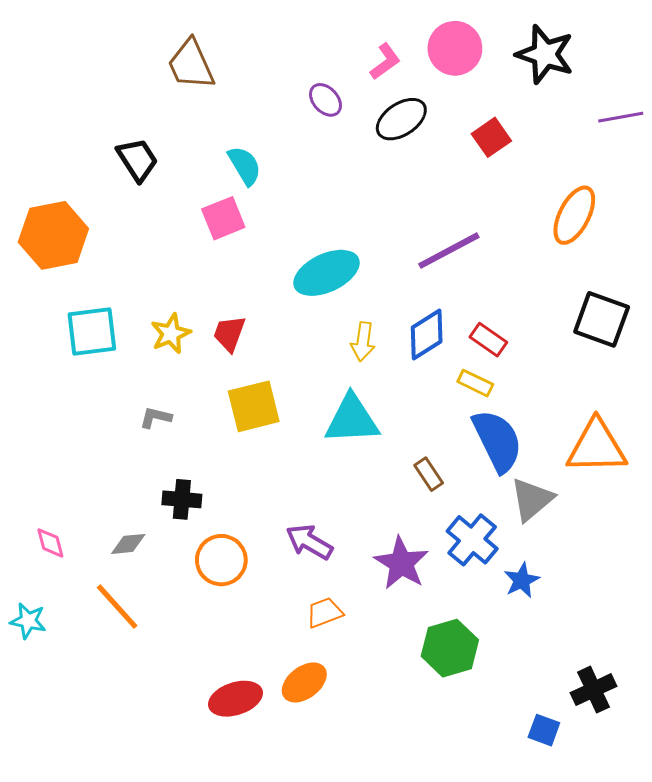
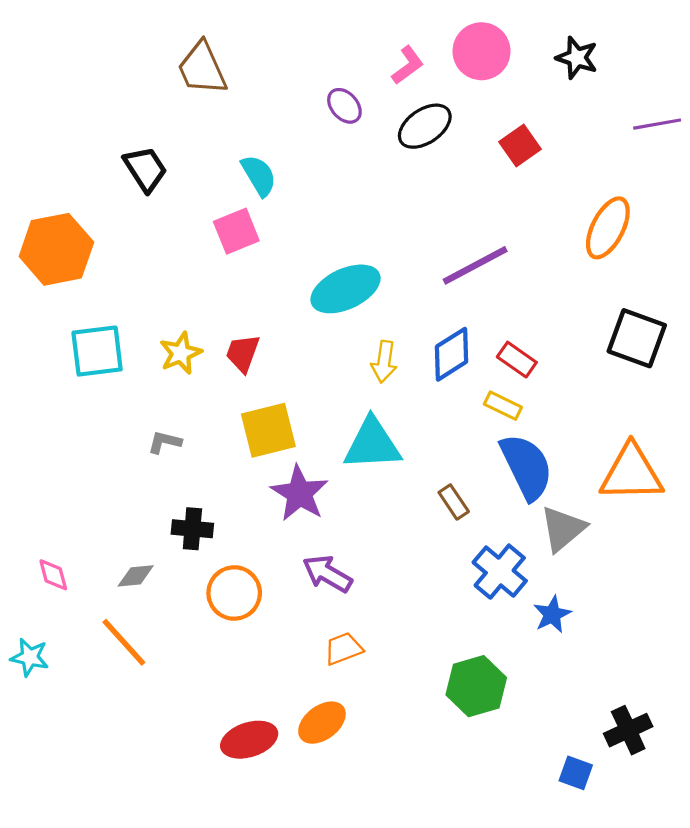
black star: (545, 54) -> (577, 58), size x0.7
purple star: (401, 563) -> (299, 493), moved

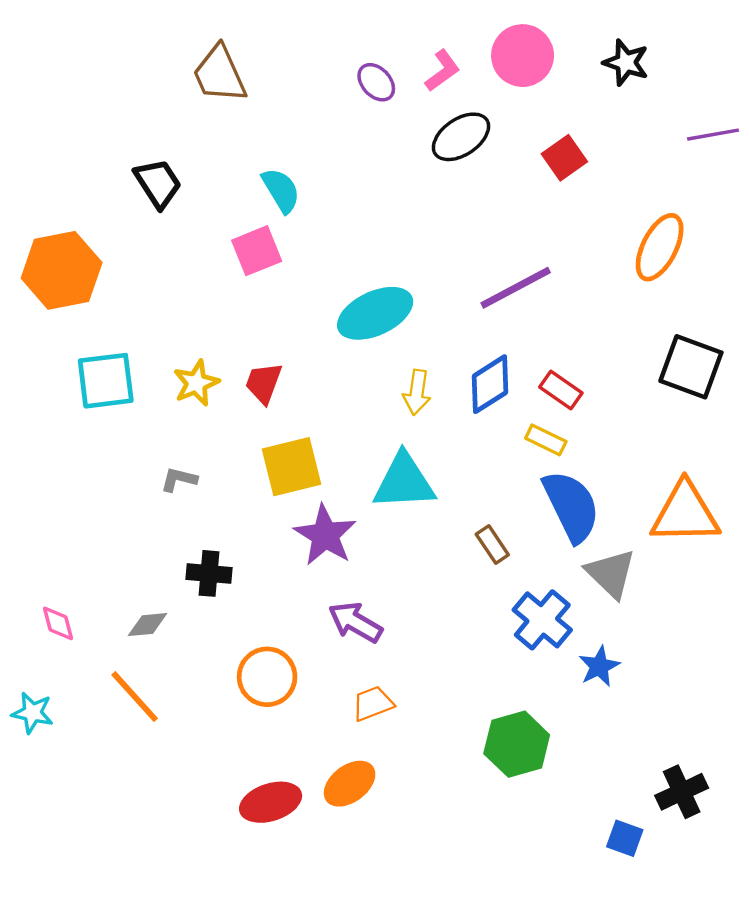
purple ellipse: (344, 106) -> (376, 82), moved
gray triangle: (563, 529) -> (611, 573), turned -36
orange circle: (234, 593) -> (267, 677), moved

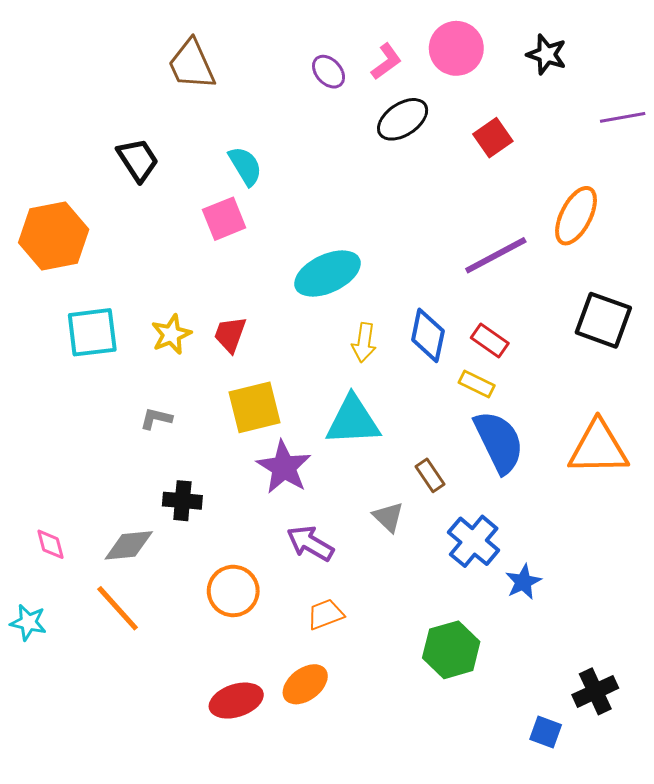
purple line: (516, 288) -> (496, 255), moved
blue diamond: (490, 384) -> (428, 335), turned -46
gray triangle: (611, 573) -> (388, 517), moved, size x0.7
gray diamond: (147, 625) -> (129, 545), size x1.4

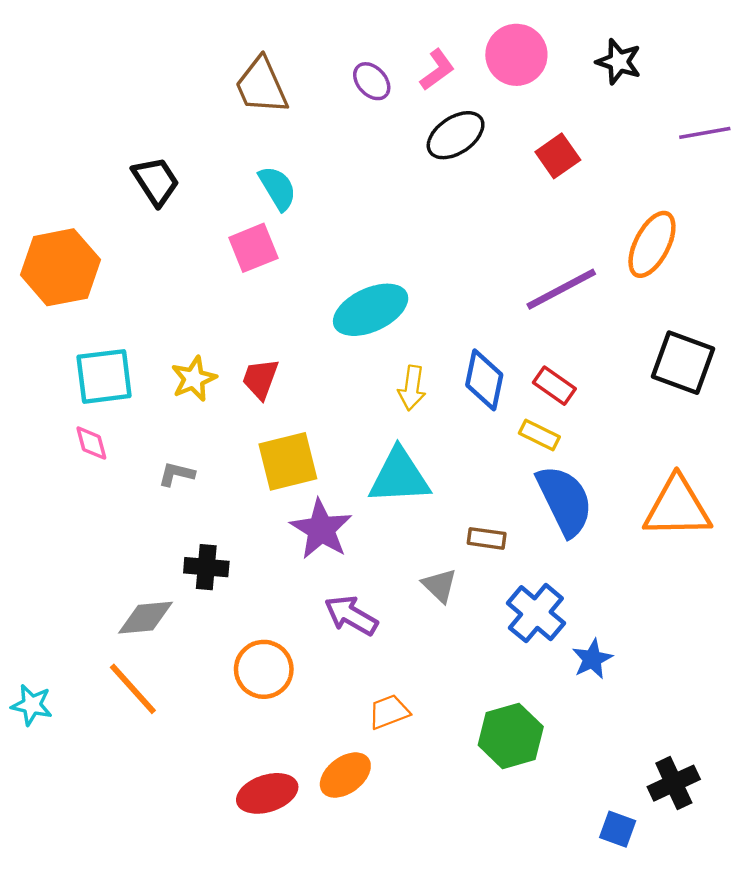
brown trapezoid: (192, 65) -> (261, 86), moved
brown rectangle: (430, 475) -> (487, 538), turned -48
pink diamond: (51, 544) -> (91, 443), moved
orange trapezoid: (325, 614) -> (389, 712), moved

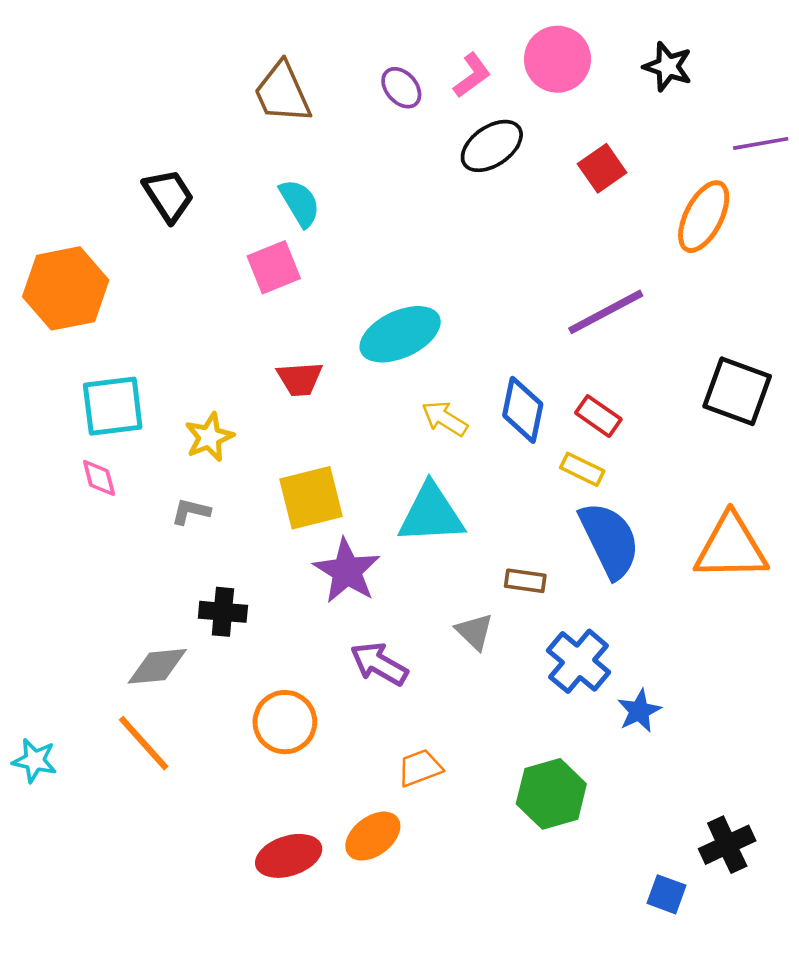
orange ellipse: (652, 244) -> (704, 217), moved
yellow star: (194, 379) -> (209, 437), moved
red trapezoid: (260, 379) -> (300, 379), moved, turned -114
yellow arrow: (412, 388) -> (445, 419), turned 114

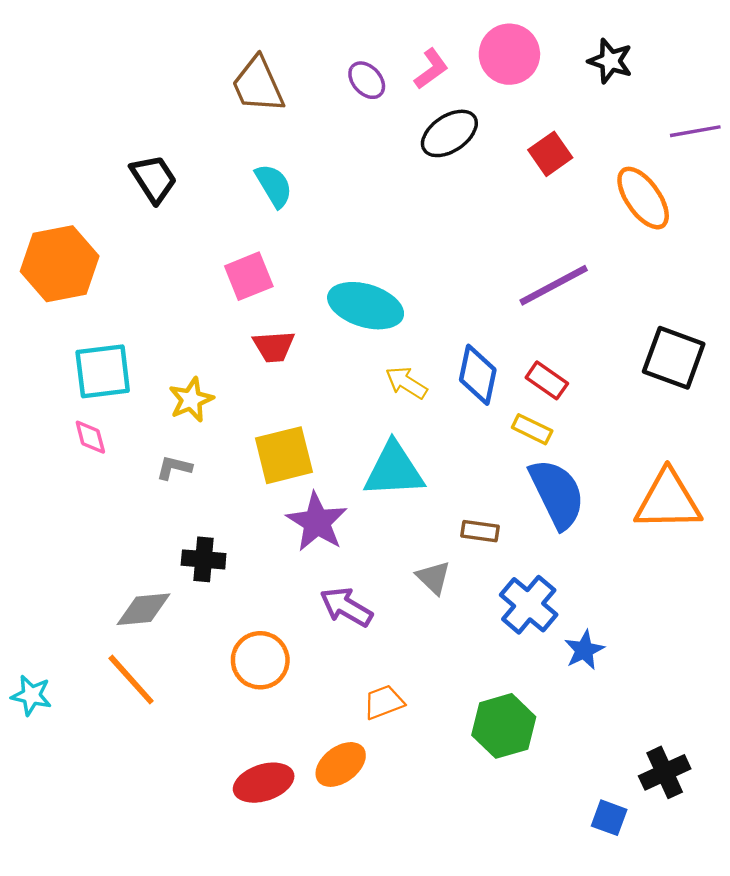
orange ellipse: (704, 217) -> (643, 198), turned -62
pink square: (274, 267) -> (249, 276), moved
cyan ellipse: (400, 334) -> (366, 306), turned 42

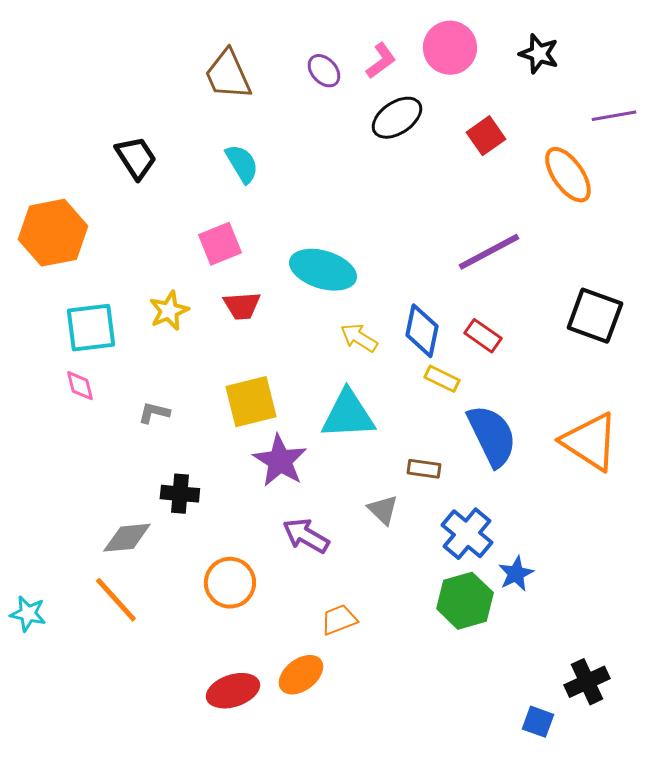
yellow star: (191, 400) -> (169, 311), moved
yellow rectangle: (532, 429) -> (442, 379), moved
orange triangle: (668, 501) -> (590, 442), turned 34
green hexagon: (504, 726) -> (465, 601), moved

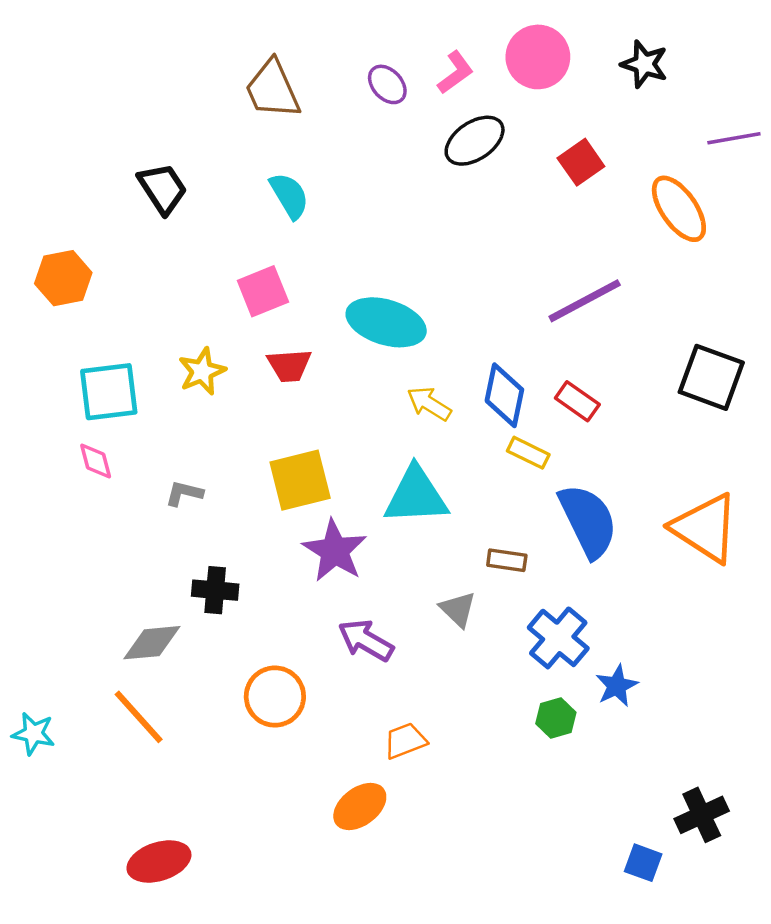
orange hexagon: (53, 233) -> (63, 278), size x0.7
green hexagon: (465, 601) -> (556, 718), size x0.6
red ellipse: (233, 691) -> (159, 861), moved

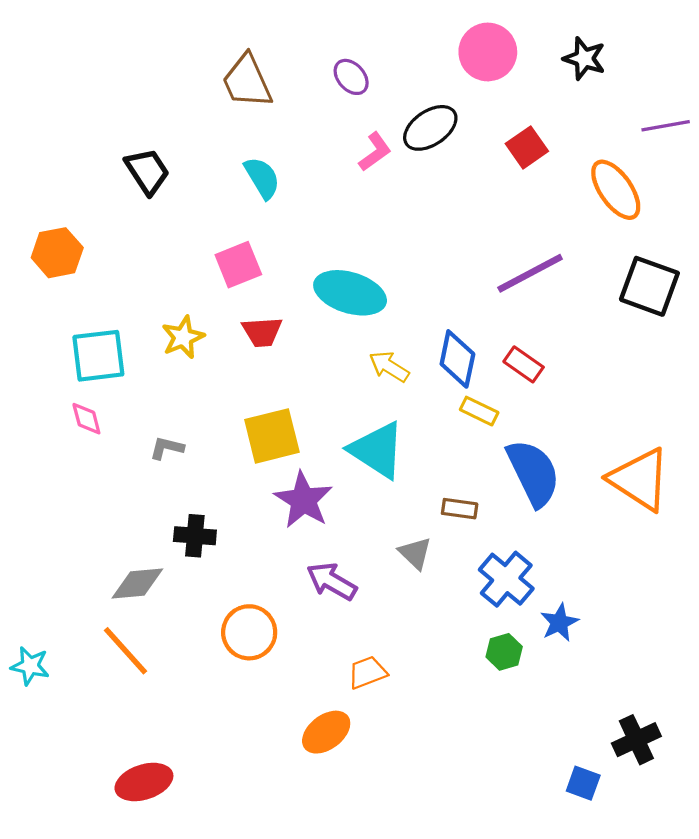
pink L-shape: (455, 73) -> (375, 152), moved
black square: (711, 377) -> (649, 286), moved
cyan triangle: (416, 496) -> (377, 450), turned 36

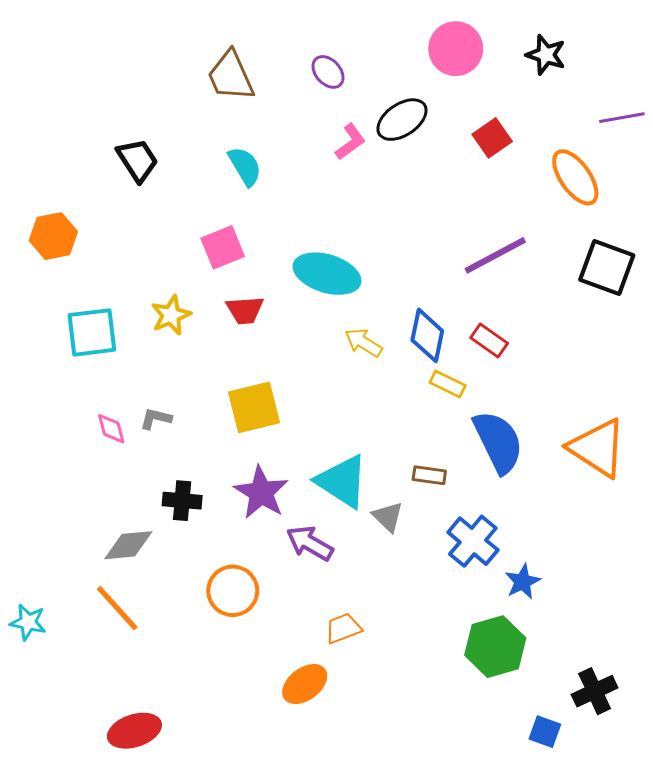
pink diamond: (86, 419) -> (111, 429), moved
cyan triangle: (377, 450) -> (342, 481), moved
purple star: (303, 500) -> (261, 493), moved
green hexagon: (504, 652) -> (495, 647), moved, size x1.8

